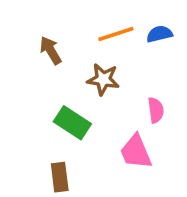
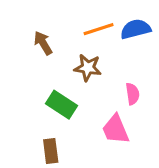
blue semicircle: (159, 34) -> (136, 29), size x1.4

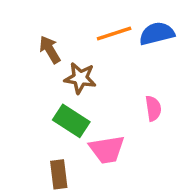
brown star: (88, 68) -> (80, 78), moved
pink trapezoid: (116, 129) -> (107, 149), moved, turned -76

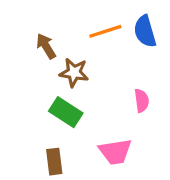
blue semicircle: (157, 34) -> (145, 31), turned -92
pink trapezoid: (107, 149) -> (115, 152), moved

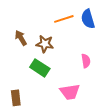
brown arrow: (46, 46) -> (21, 38), moved
brown rectangle: (54, 162) -> (16, 98), moved

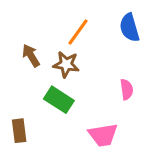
orange line: (64, 19) -> (78, 32), moved, turned -36
brown rectangle: (16, 98) -> (19, 131), moved

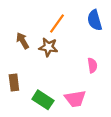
green rectangle: (59, 100) -> (43, 100), moved
brown rectangle: (19, 131) -> (14, 83), moved

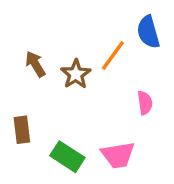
orange line: (57, 23) -> (113, 56), moved
brown star: (48, 47) -> (76, 74), turned 30

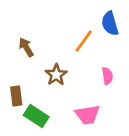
brown star: (76, 74) -> (56, 75), moved
green rectangle: (67, 157) -> (36, 116), moved

